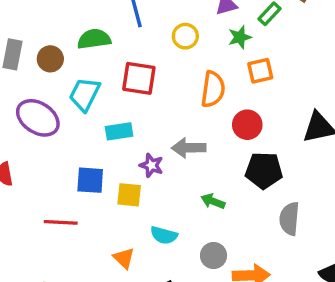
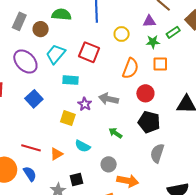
green semicircle: (94, 39) -> (61, 15), moved
blue square: (90, 180) -> (34, 99), moved, turned 30
red line: (61, 222) -> (31, 148), moved
orange triangle: (124, 258) -> (56, 154), turned 32

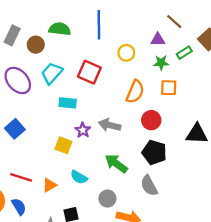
blue square: (34, 99) -> (15, 129), moved
green arrow: (115, 133) -> (116, 164), size x1.5
gray semicircle: (157, 153) -> (149, 186), moved, turned -48

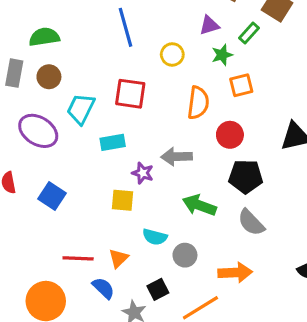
green semicircle: (60, 29) -> (44, 37), moved
gray circle: (107, 199) -> (185, 255), moved
blue semicircle: (19, 207) -> (103, 288), moved

